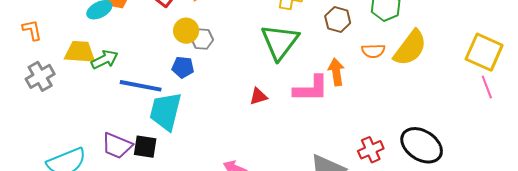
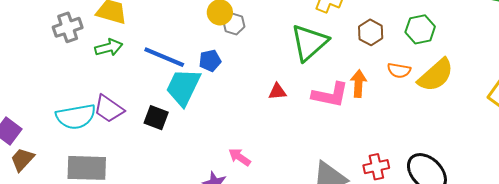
green arrow: (105, 59) -> (109, 48), moved
blue pentagon: (183, 67) -> (210, 61), moved, turned -30
purple trapezoid: (117, 146) -> (109, 109), moved

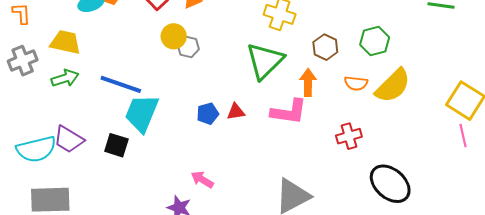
blue pentagon: (210, 61) -> (208, 114), moved
orange arrow: (358, 84) -> (308, 82), moved
red cross: (376, 167) -> (349, 136), moved

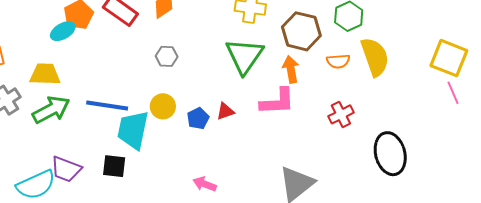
yellow circle: (174, 36) -> (163, 106), moved
brown hexagon: (325, 47) -> (301, 31), size x1.5
green arrow: (65, 78) -> (51, 110), size x1.4
yellow semicircle: (393, 86) -> (375, 57), turned -54
black ellipse: (390, 184) -> (390, 154), turned 45

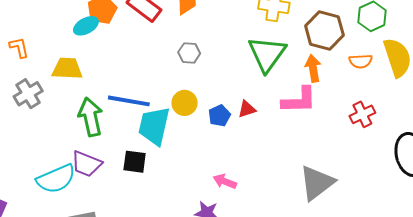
green arrow: (51, 110) -> (91, 117), moved, turned -75

